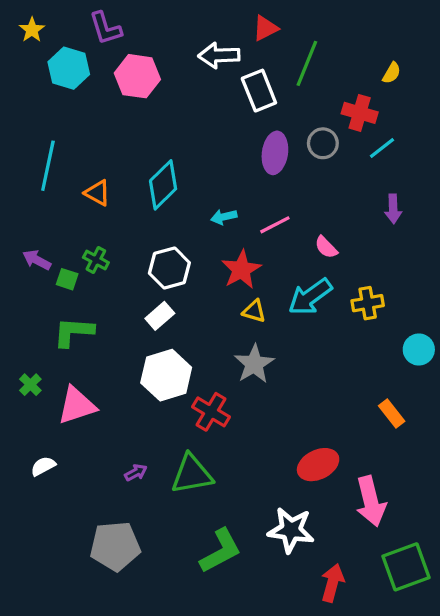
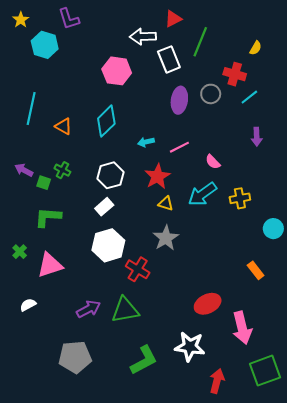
pink hexagon: (137, 76) -> (117, 71), moved
purple arrow: (136, 473) -> (89, 309), size x1.6

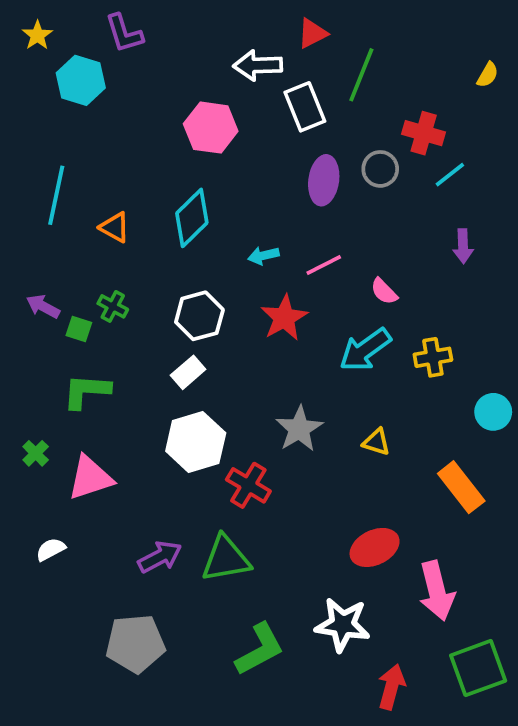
yellow semicircle: (256, 48) -> (488, 75), moved
yellow triangle: (166, 204) -> (376, 442), moved
orange rectangle: (256, 270) -> (461, 487), size x1.5

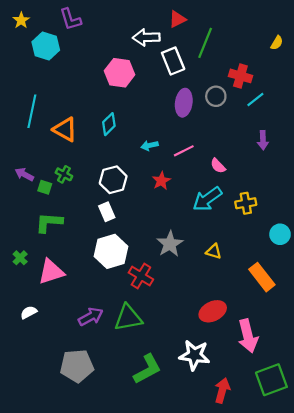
cyan diamond: (192, 218) -> (109, 124), size x0.7
orange triangle: (115, 227) -> (65, 129), size x1.4
red star: (284, 318) -> (161, 181), size x0.7
white rectangle: (188, 372) -> (107, 212), turned -72

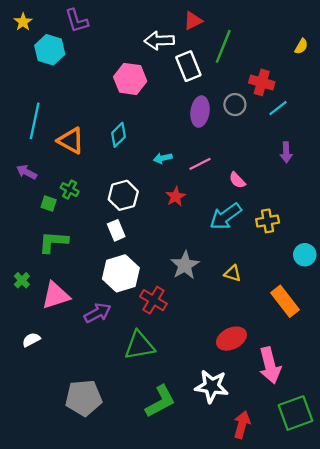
purple arrow: (24, 174) -> (27, 172), moved
purple arrow: (91, 317) -> (98, 313), moved

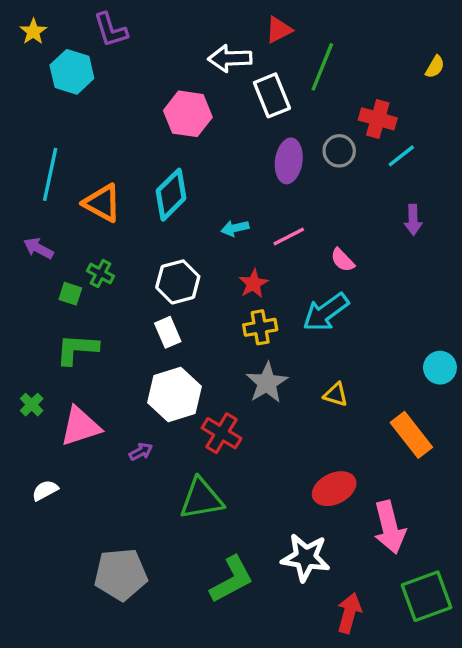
cyan diamond: (119, 135) -> (171, 195), size x1.4
yellow cross: (268, 221) -> (260, 327), moved
purple arrow: (98, 313) -> (141, 452), size x0.6

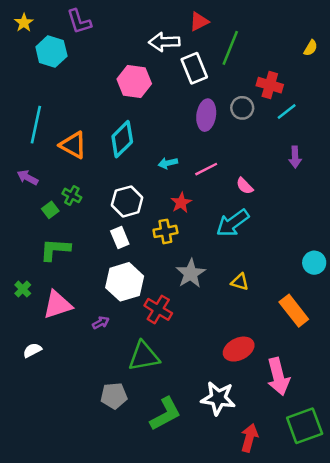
green square: (70, 294) -> (50, 210), turned 35
yellow cross: (260, 327) -> (165, 231), moved
gray pentagon: (121, 574) -> (114, 396), moved, size x0.7

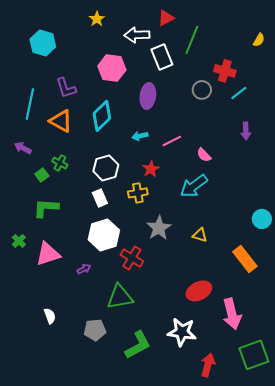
purple L-shape: (79, 21) -> (66, 88), moved
yellow star: (24, 23) -> (97, 19), moved
purple ellipse: (206, 115) -> (148, 96), moved
white semicircle: (32, 350) -> (50, 316), moved, turned 98

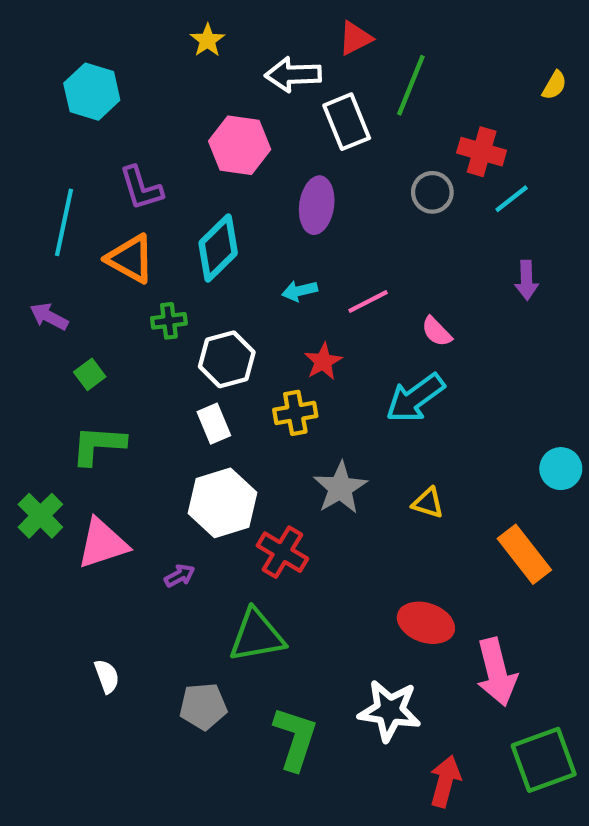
green cross: (60, 163) -> (169, 321), moved, turned -35
green cross: (19, 241) -> (40, 516), size x1.5
red ellipse: (199, 291) -> (426, 623), turned 45
green L-shape: (138, 345) -> (295, 738), turned -44

